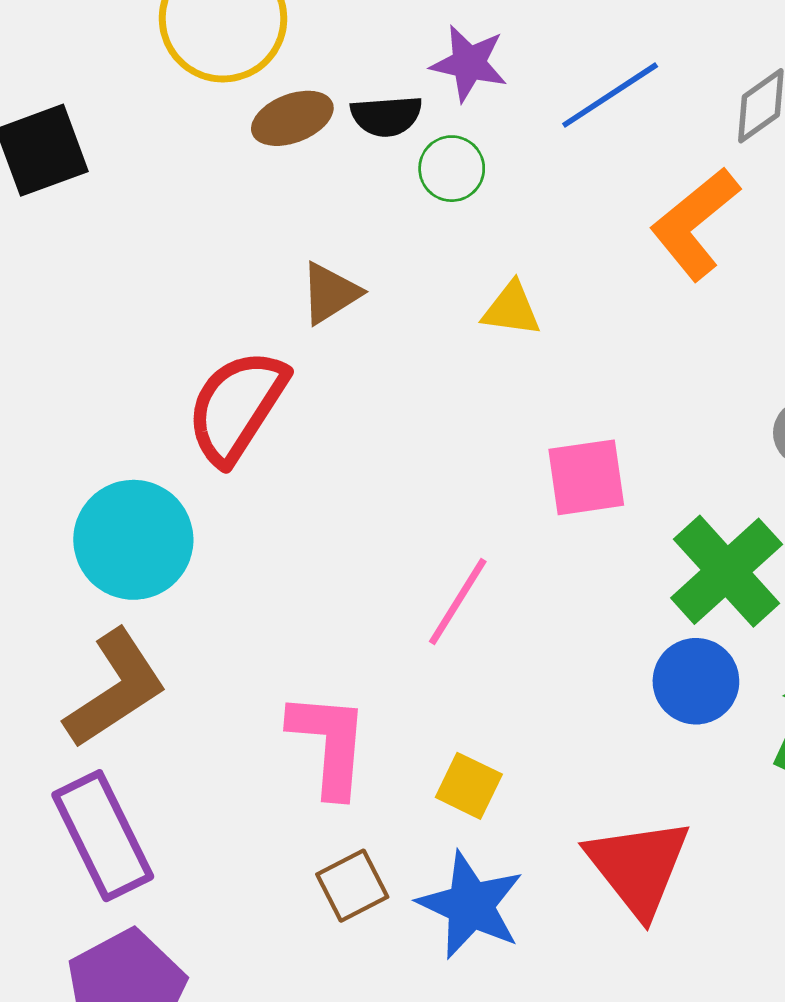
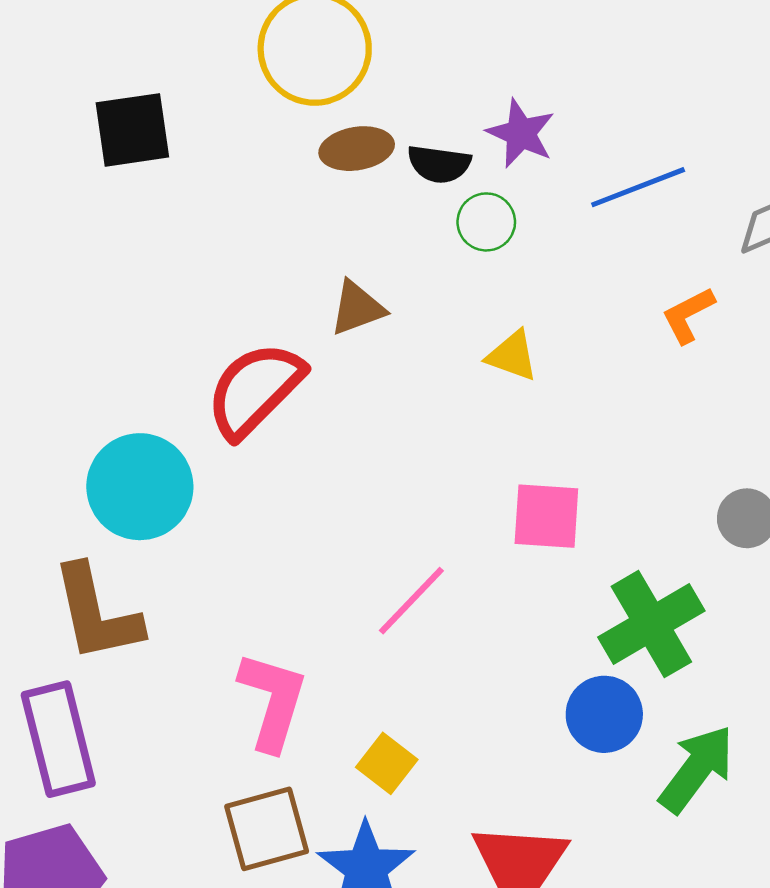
orange L-shape: (695, 224) -> (688, 315), size x0.6
brown L-shape: (115, 689) -> (97, 613), turned 99
brown square: (352, 886) -> (267, 829), size x1.4

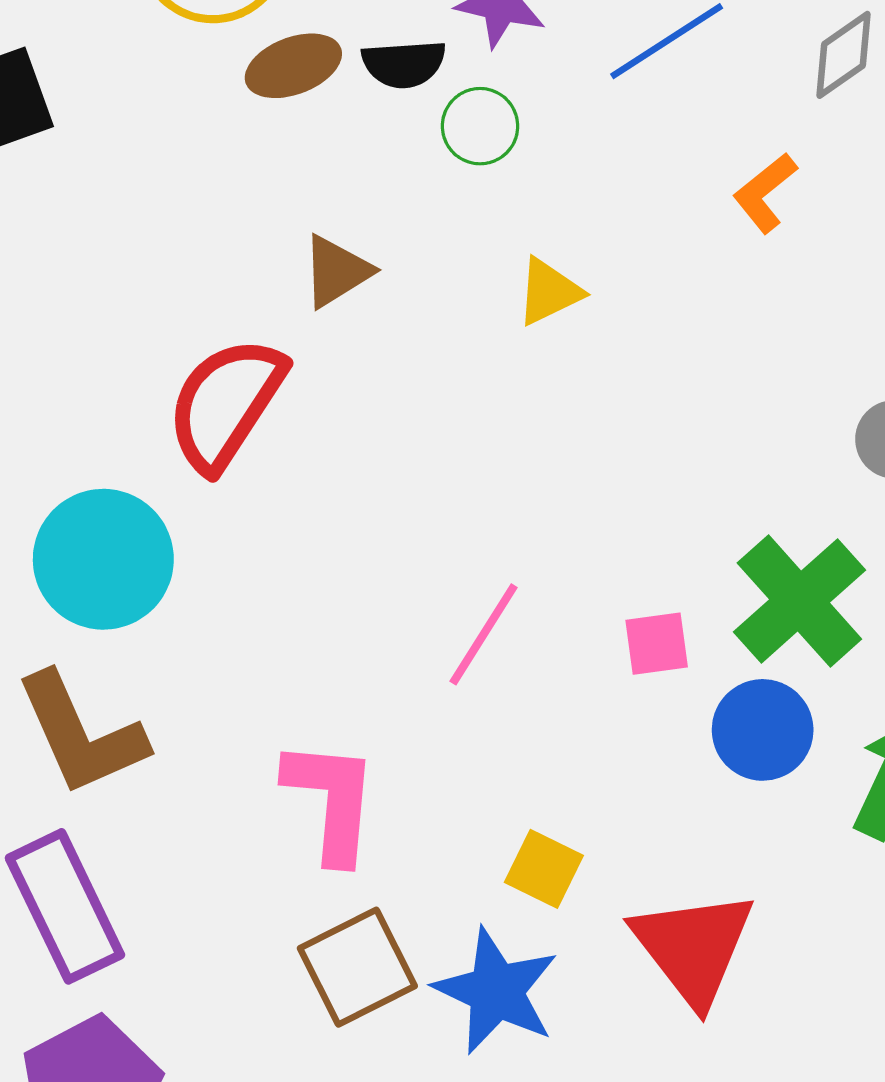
yellow triangle: (512, 356) -> (549, 292), turned -34
pink square: (546, 516) -> (657, 644), moved, size x0.7
yellow square: (387, 763) -> (544, 869), moved

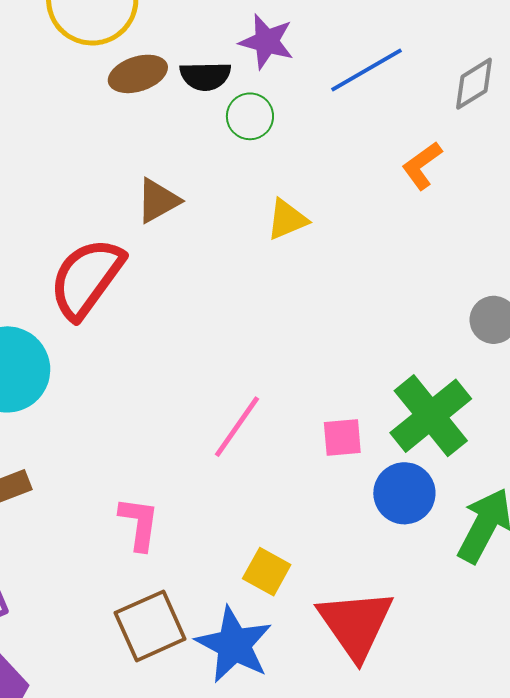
pink L-shape: (331, 801) -> (139, 524), size x0.7

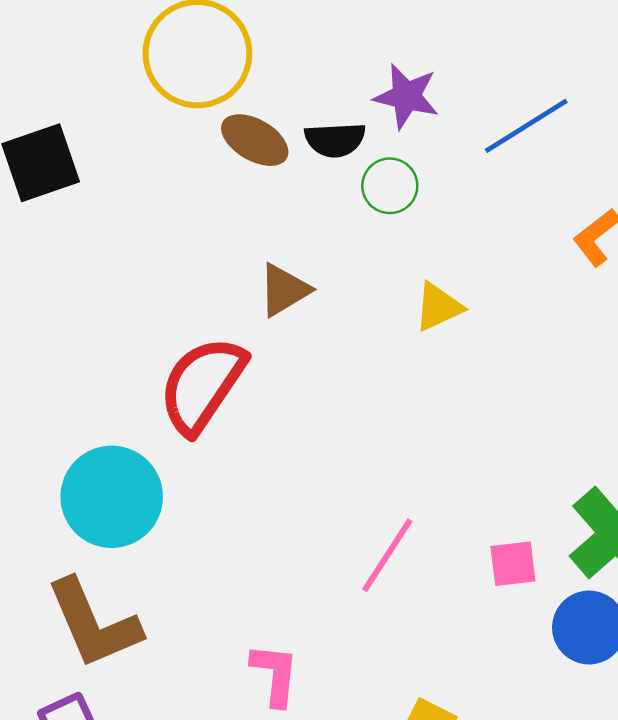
brown ellipse: (138, 74) -> (255, 140), turned 50

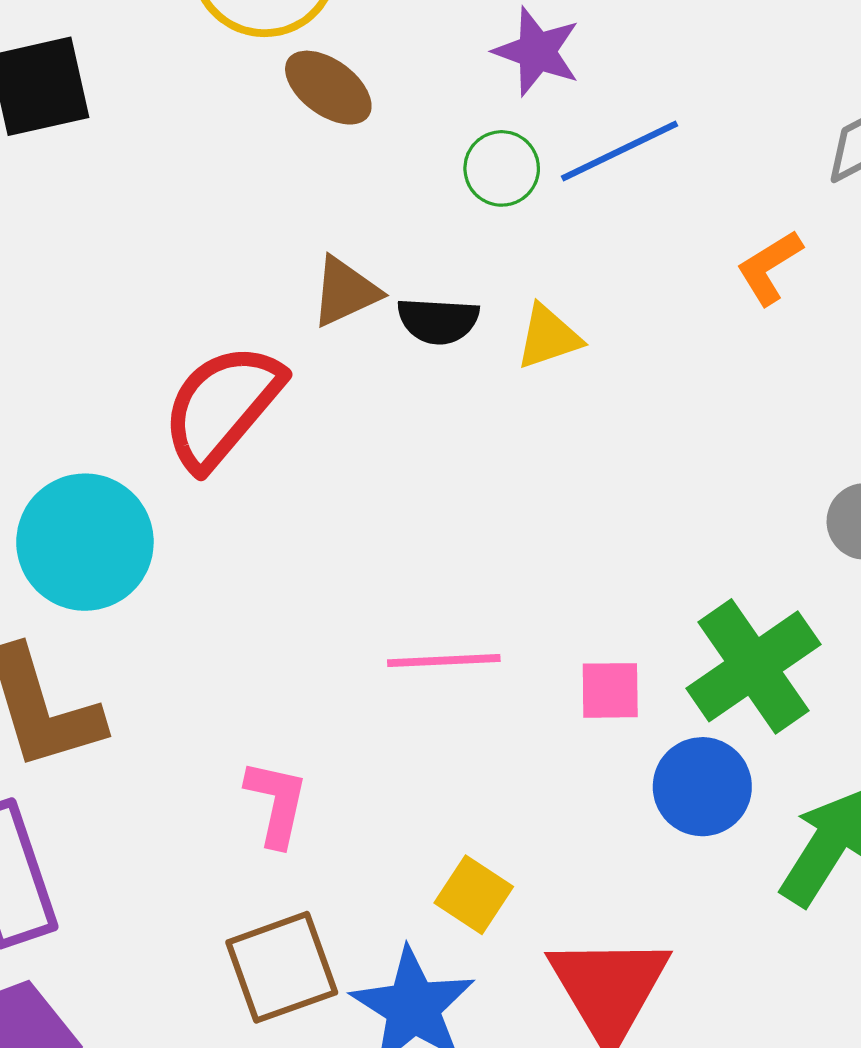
blue line: (526, 126) -> (620, 151), moved
black semicircle: (335, 140) -> (438, 321), moved
pink line: (387, 555) -> (444, 661), turned 48

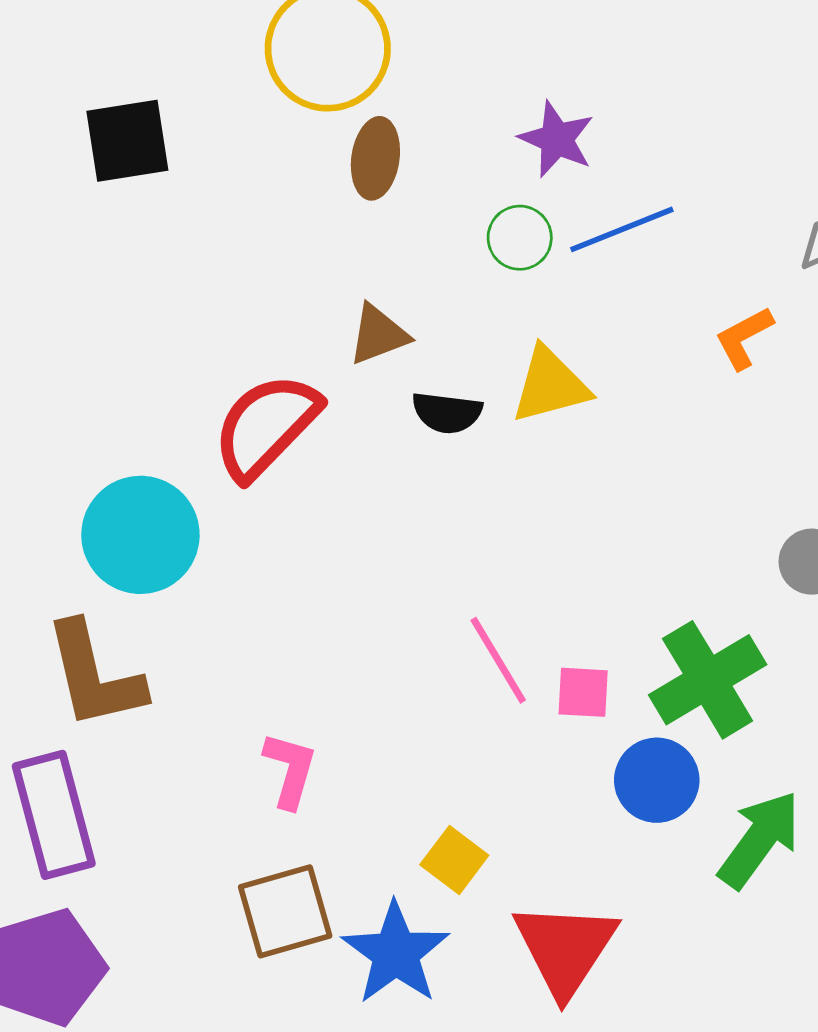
brown ellipse: (328, 88) -> (375, 158), turned 58
black semicircle: (438, 321) -> (447, 413), moved
yellow triangle: (548, 337) -> (550, 385), size x1.4
pink line: (444, 661) -> (498, 660), moved, turned 58

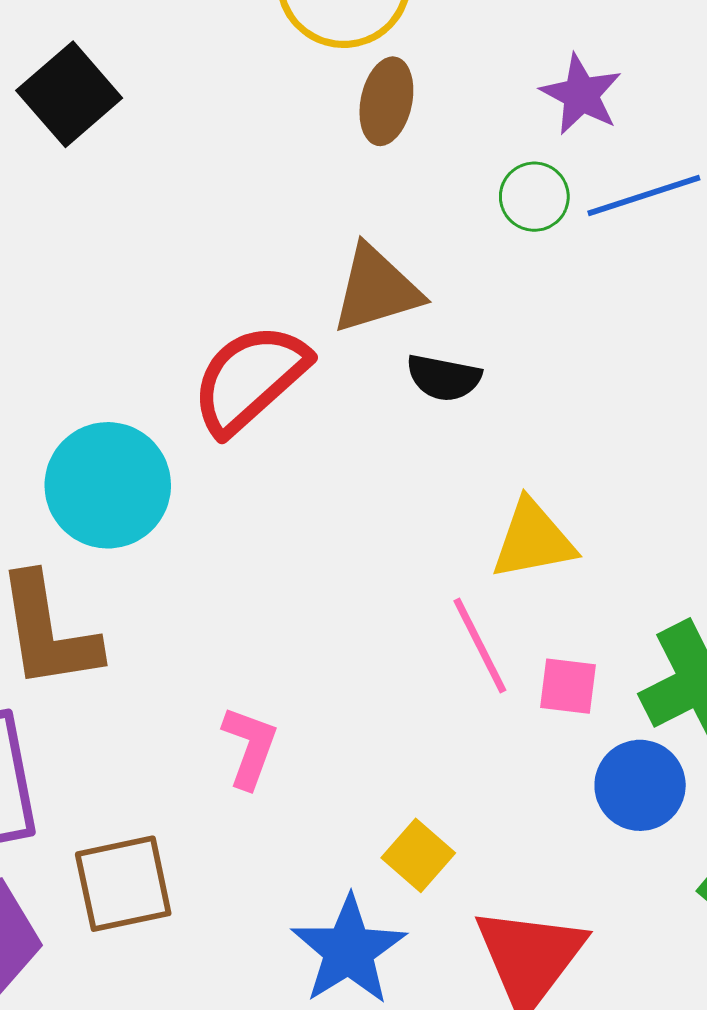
black square: (127, 141) -> (69, 94), moved, turned -36
brown triangle: (378, 335) -> (376, 289), size x1.4
yellow triangle: (550, 385) -> (533, 540), moved
brown square: (285, 911) -> (123, 884), moved

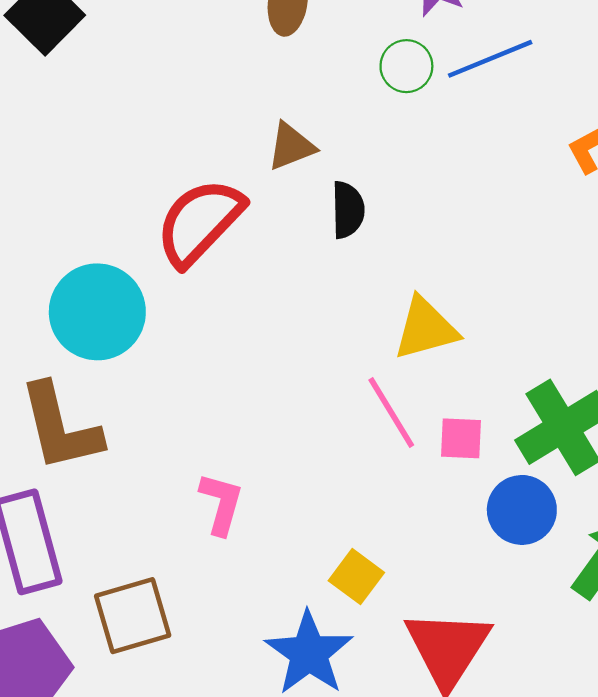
brown triangle: (376, 289) -> (291, 146), size x0.7
black semicircle: (444, 378) -> (348, 210), turned -98

